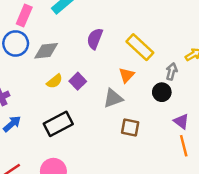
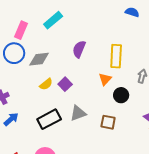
yellow rectangle: (140, 47) -> (116, 56), turned 50
black circle: (162, 92) -> (121, 95), moved
gray triangle: (113, 98) -> (78, 113), moved

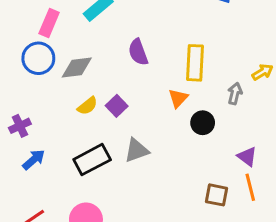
purple semicircle: (79, 49) -> (138, 52), turned -42
brown square: (108, 122) -> (216, 195), moved

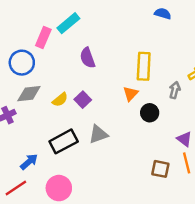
pink rectangle: (49, 23) -> (43, 37), moved
purple semicircle: (138, 52) -> (88, 58), moved
gray diamond: (77, 67) -> (29, 94), moved
blue arrow: (34, 160) -> (29, 162), moved

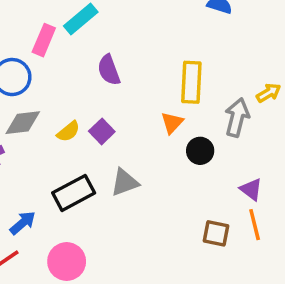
gray arrow: (175, 90) -> (237, 117), size x1.5

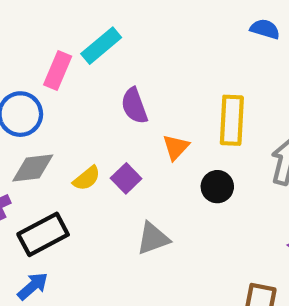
orange triangle: (172, 123) -> (176, 147), moved
black circle: (200, 151) -> (217, 187), moved
black rectangle: (74, 193) -> (43, 234), moved

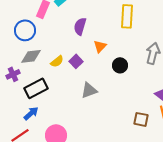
purple semicircle: (134, 106) -> (80, 26), turned 36
yellow rectangle: (232, 120) -> (127, 16), moved

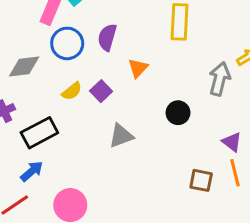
blue circle: (25, 30) -> (67, 43), moved
gray diamond: (31, 56) -> (24, 67), moved
black circle: (120, 65) -> (178, 113), moved

